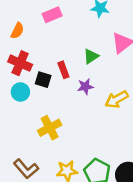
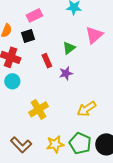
black square: (43, 80) -> (28, 36), moved, turned -32
yellow arrow: (117, 99) -> (87, 109), moved

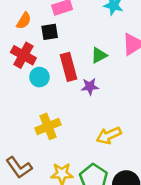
red rectangle: (47, 61) -> (68, 67), size x1.5
cyan circle: (12, 81) -> (39, 77), moved

